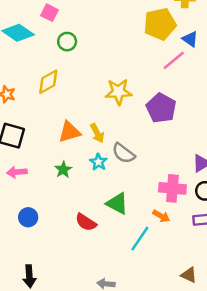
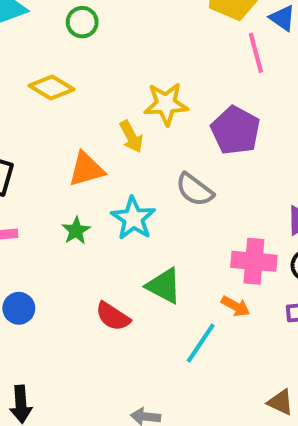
pink line: (174, 60) -> (256, 53), turned -65
yellow diamond: (48, 82) -> (52, 88), turned 60
yellow arrow: (97, 133) -> (131, 137), moved
gray semicircle: (124, 153) -> (195, 190), moved
cyan star: (98, 162) -> (133, 218), size x1.5

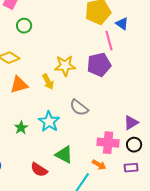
purple pentagon: (235, 130) -> (99, 65), moved, turned 30
orange triangle: (86, 169) -> (19, 85), moved

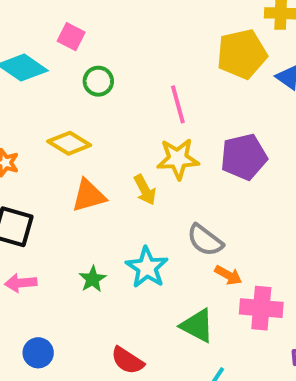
pink line: (109, 41) -> (178, 104), moved
green triangle: (64, 155) -> (197, 326), moved
orange arrow: (99, 165) -> (228, 275), moved

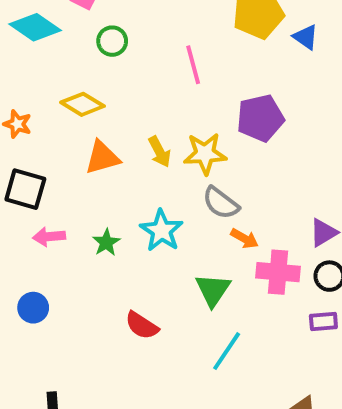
yellow star: (178, 159) -> (205, 154), moved
pink arrow: (21, 283) -> (49, 237), moved
green triangle: (197, 326) -> (213, 290), turned 36
blue circle: (38, 353) -> (33, 308), moved

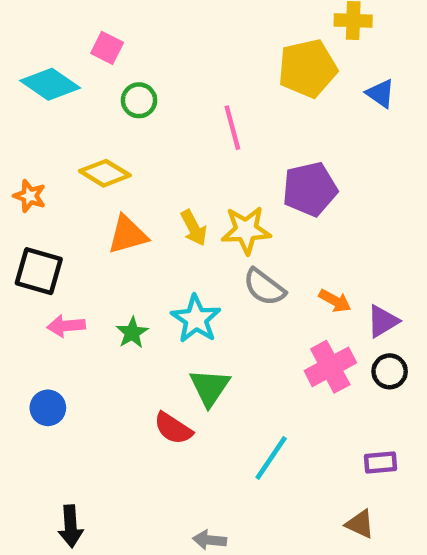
blue triangle: (306, 37) -> (380, 93), moved
orange arrow: (244, 239) -> (335, 301), moved
pink cross: (278, 272) -> (330, 367), turned -33
green triangle: (213, 290) -> (210, 387), moved
purple rectangle: (323, 321) -> (380, 463), moved

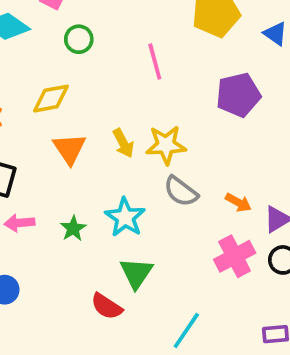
yellow diamond: (105, 173) -> (51, 99), turned -42
purple pentagon: (310, 189) -> (238, 95), moved
orange triangle: (128, 235) -> (69, 149), turned -48

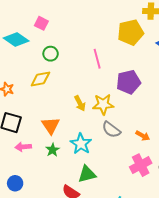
green circle: (79, 39) -> (51, 54), moved
purple pentagon: (238, 95) -> (128, 82), moved
orange triangle: (69, 149) -> (51, 126), moved
green triangle: (136, 273) -> (87, 174), turned 42

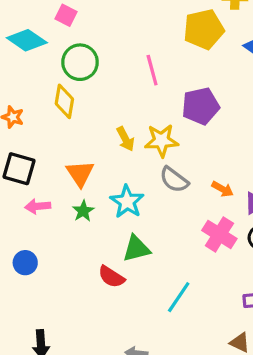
green circle: (51, 54) -> (80, 62), size x1.5
yellow diamond: (40, 79) -> (64, 101), turned -70
pink cross: (141, 165) -> (219, 234), turned -30

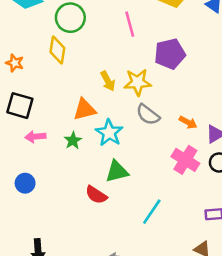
orange triangle: (80, 173) -> (85, 109), moved, turned 50

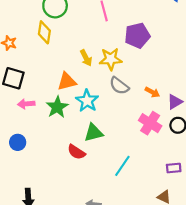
green star: (73, 141) -> (57, 107), size x1.5

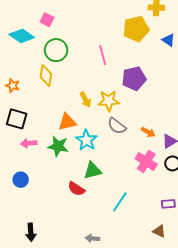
green star: (57, 107) -> (58, 146), turned -30

